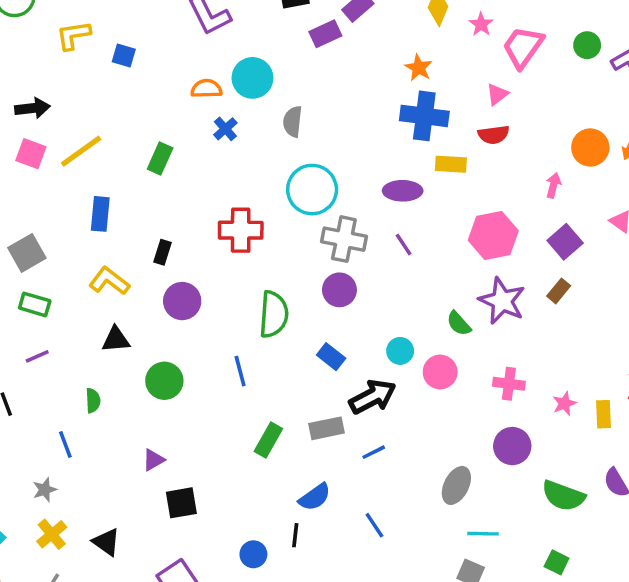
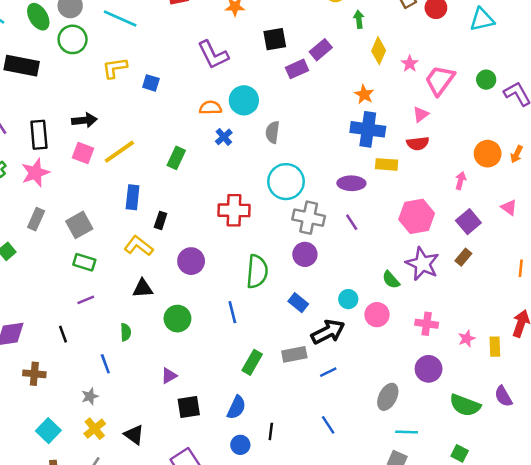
black rectangle: (162, 252) -> (161, 220), moved
blue semicircle: (315, 497) -> (236, 407), moved, turned -30

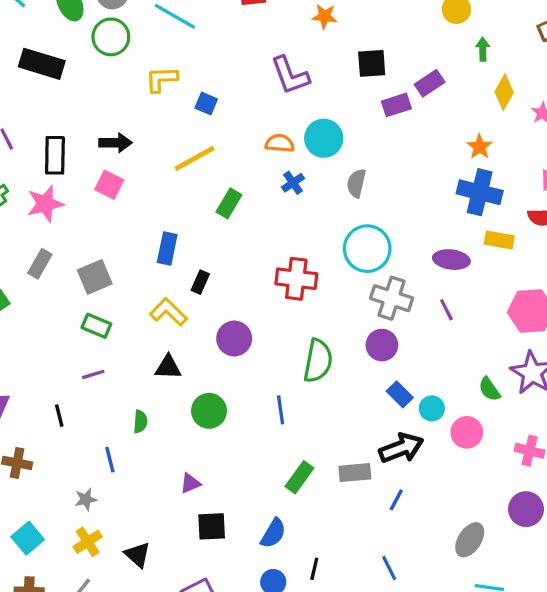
yellow line: (119, 152) -> (195, 158), moved
blue rectangle: (298, 303) -> (400, 394), moved
blue line: (328, 372) -> (396, 500), turned -42

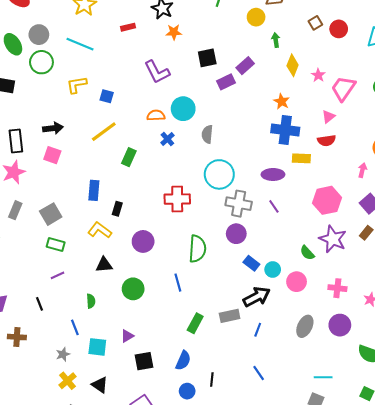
cyan square: (28, 538) -> (97, 347), moved, turned -36
gray ellipse: (470, 540) -> (305, 326), moved

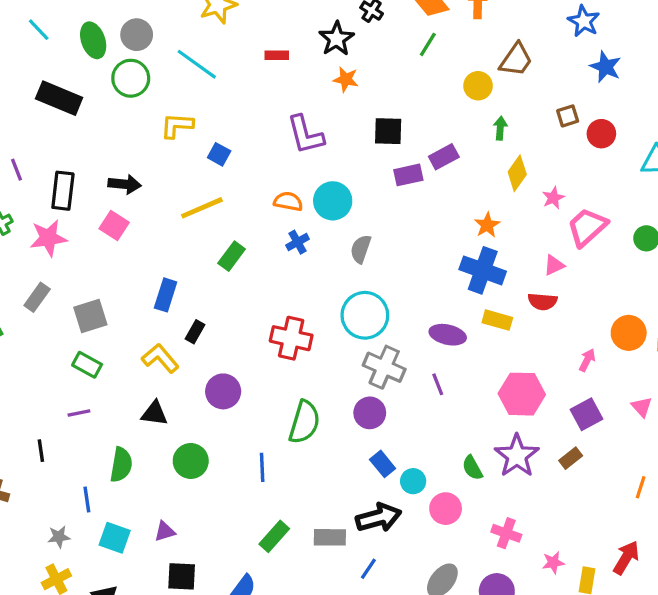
green semicircle: (91, 301) -> (121, 465), size x1.5

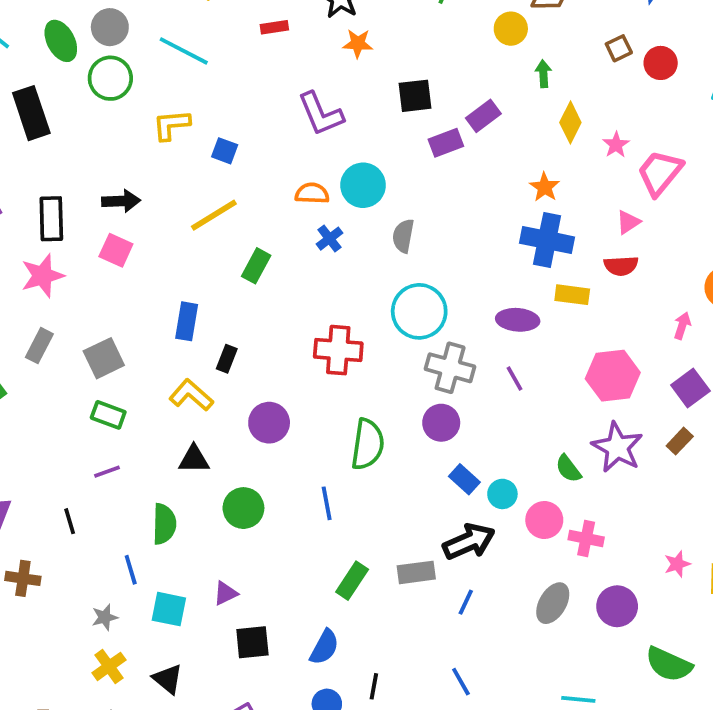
black rectangle: (59, 98) -> (31, 113), turned 57
pink cross: (506, 533) -> (586, 538), moved

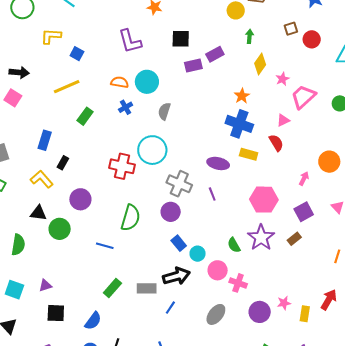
red semicircle: (621, 266) -> (276, 143), turned -126
cyan circle: (419, 311) -> (152, 150), moved
blue line: (327, 503) -> (105, 246), turned -72
green circle: (243, 508) -> (60, 229), moved
purple circle: (617, 606) -> (260, 312), moved

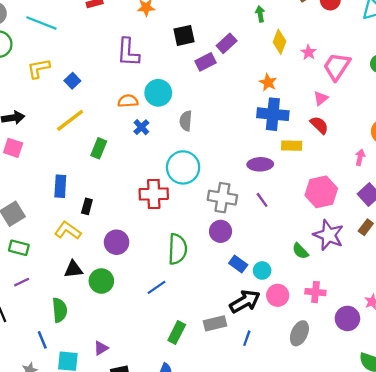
purple L-shape: (130, 41) -> (128, 52), turned 32
blue square: (77, 54) -> (72, 81), turned 32
blue line: (105, 246) -> (156, 287), turned -36
pink circle: (218, 270) -> (278, 295), moved

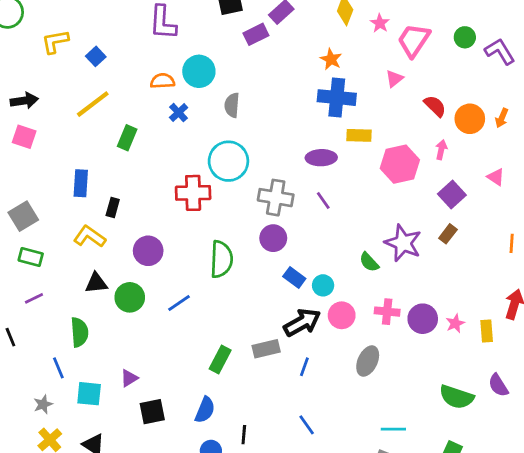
red semicircle: (319, 125) -> (435, 106), moved
pink hexagon: (321, 192) -> (400, 164), moved
blue line: (156, 287) -> (179, 303), moved
purple circle: (347, 318) -> (423, 319), moved

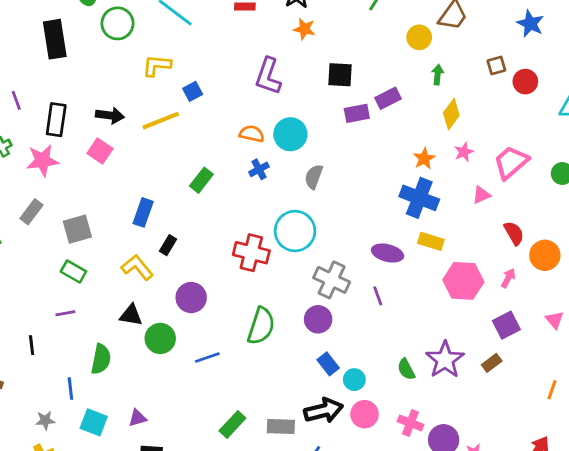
pink star: (380, 23) -> (464, 152), moved
yellow line: (93, 104) -> (161, 121), moved

